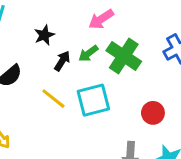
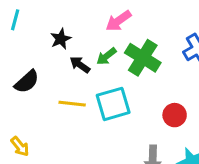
black arrow: (62, 61) -> (80, 65), turned -84
yellow line: (53, 99) -> (72, 104), turned -30

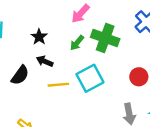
black arrow: (80, 65) -> (45, 61), moved

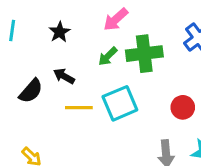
black star: (39, 37) -> (60, 32), moved
green cross: (105, 38) -> (144, 54), turned -32

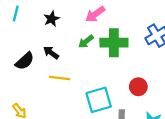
cyan square: (120, 103) -> (99, 100), moved

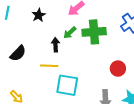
black arrow: (51, 53) -> (55, 45), moved, turned 56
cyan square: (99, 100) -> (67, 85), moved, turned 30

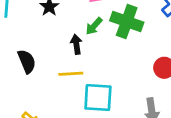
green cross: (94, 32) -> (127, 22), turned 30
black semicircle: (18, 53) -> (27, 61), turned -60

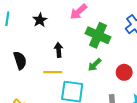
green arrow: (94, 26) -> (95, 65), moved

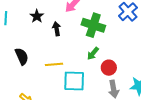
black arrow: (59, 50) -> (57, 29), moved
red circle: (124, 72) -> (109, 68), moved

